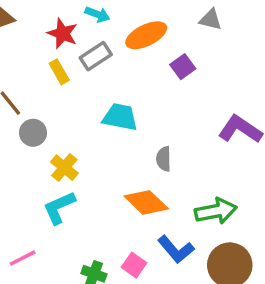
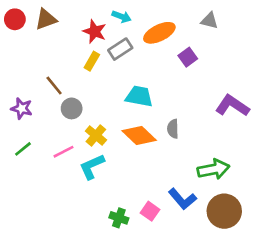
yellow rectangle: (59, 72) -> (92, 61), turned 60
orange diamond: (146, 202) -> (139, 135), moved
pink line: (23, 258) -> (63, 152), moved

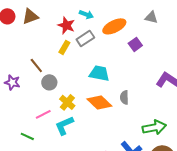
green line: (23, 149) -> (27, 136), moved, turned 64

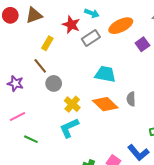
yellow rectangle: (64, 47) -> (47, 43), moved
pink line: (43, 114) -> (17, 117), moved

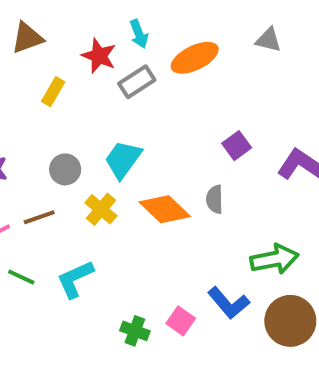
cyan arrow: (92, 13) -> (139, 34), turned 48
purple square: (142, 44) -> (237, 146), moved
brown line: (40, 66) -> (39, 217), moved, turned -70
cyan trapezoid: (105, 74) -> (123, 159), moved, turned -65
cyan L-shape: (69, 128) -> (75, 279), moved

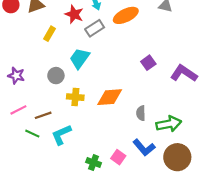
cyan trapezoid: (123, 159) -> (80, 58), moved
gray semicircle: (215, 199) -> (141, 113), moved
yellow cross: (101, 209) -> (75, 97), turned -35
orange diamond: (165, 209) -> (110, 97), turned -48
brown line: (39, 217) -> (43, 115), moved

